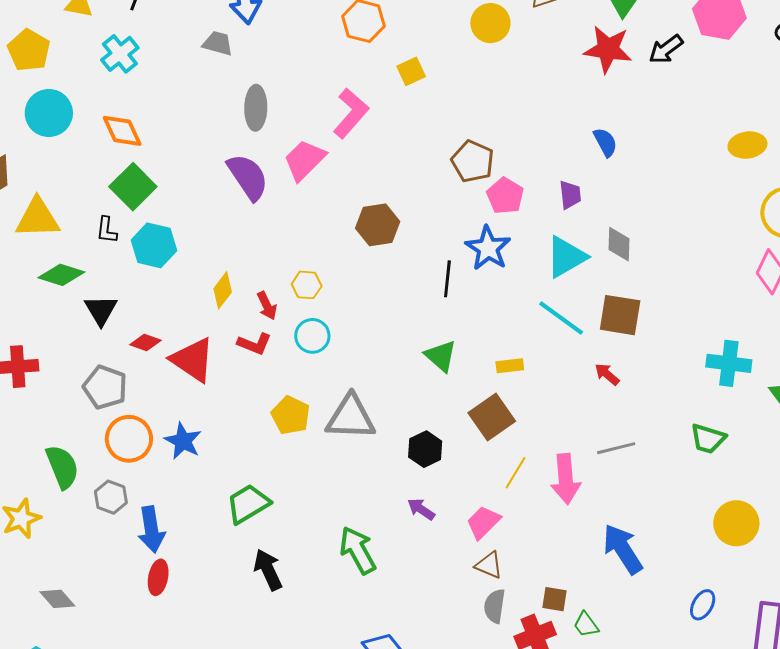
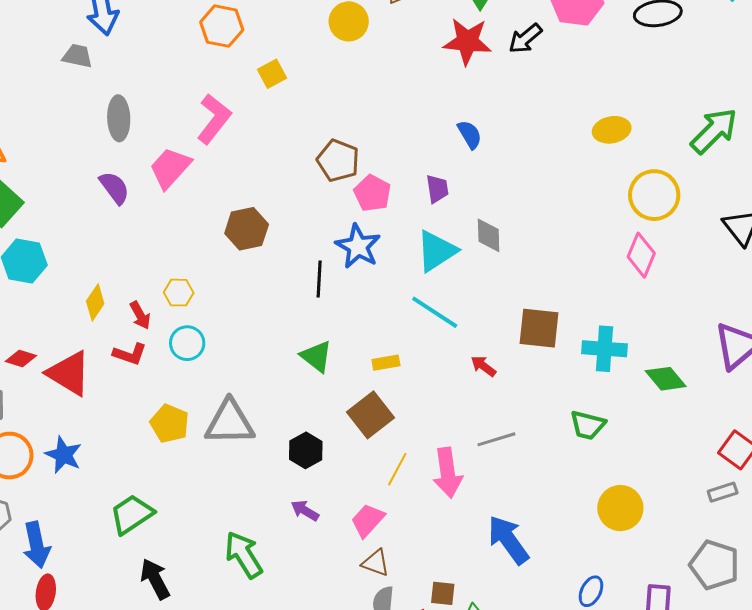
purple semicircle: (248, 177) -> (114, 188), size x0.7
brown square: (620, 315) -> (539, 328), moved

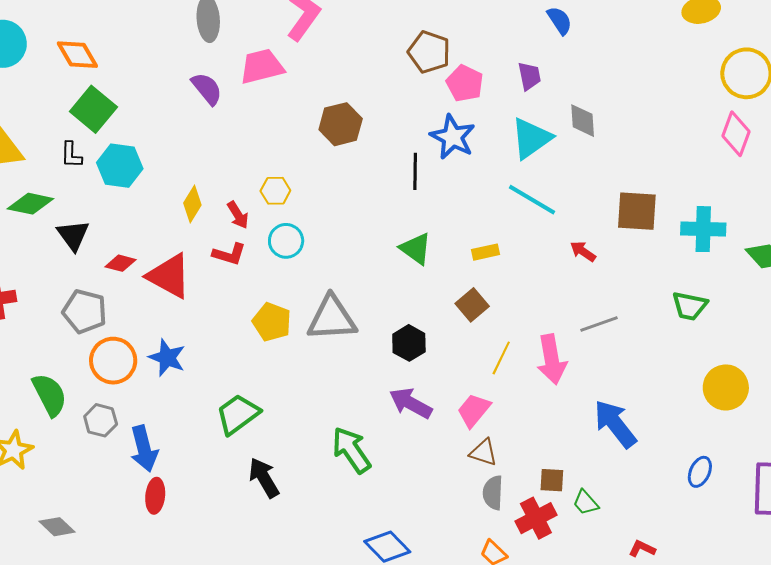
pink trapezoid: (170, 168) -> (262, 66), turned 36
brown square: (370, 415) -> (472, 305), size x0.7
purple arrow: (305, 511) -> (411, 403), size x1.5

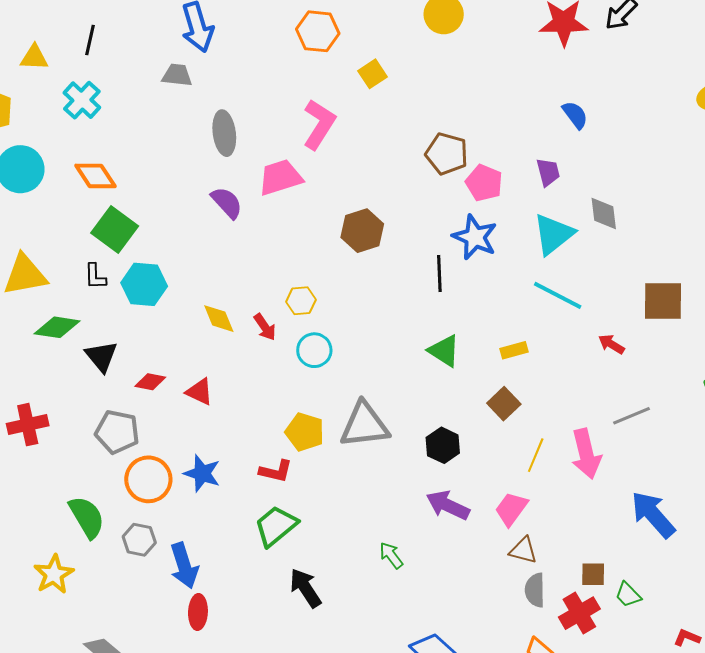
yellow diamond: (192, 204) -> (219, 319), turned -51
red L-shape: (229, 254) -> (276, 471), moved
red triangle: (169, 276) -> (200, 392), size x0.6
green arrow: (351, 450) -> (391, 555), size x0.6

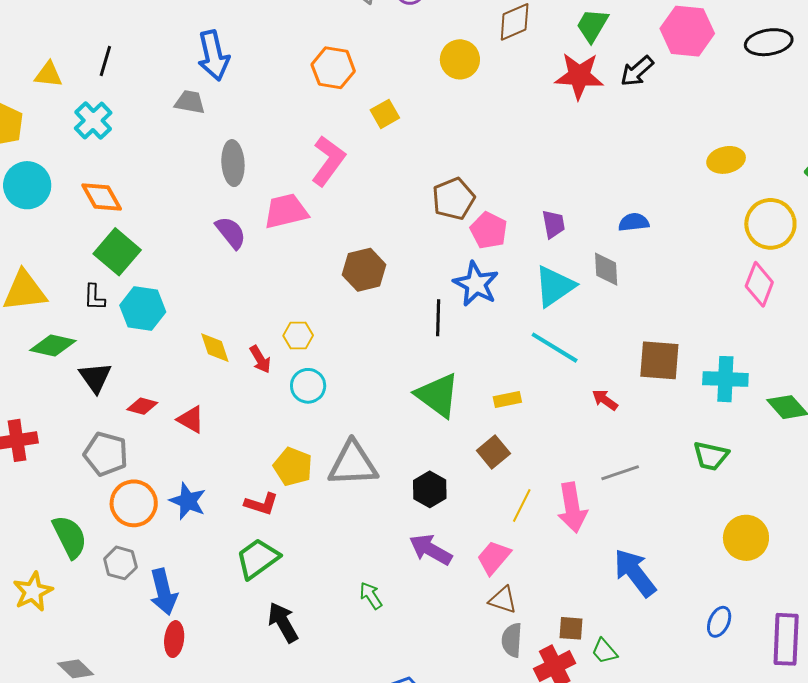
blue semicircle: (575, 115) -> (634, 222), moved, turned -64
brown pentagon: (447, 154) -> (454, 199), turned 30
green triangle: (444, 351) -> (438, 395), size x1.4

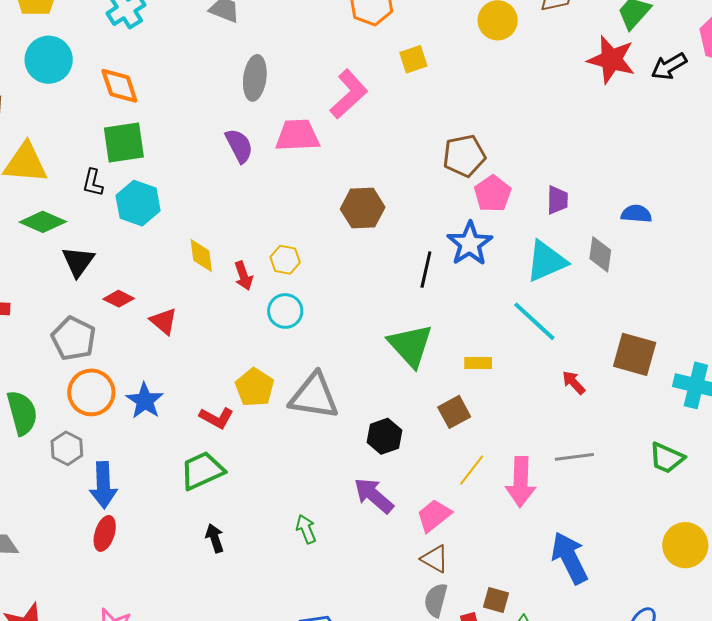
green square: (117, 252) -> (124, 142), turned 30
black arrow: (283, 622) -> (215, 538), size x0.7

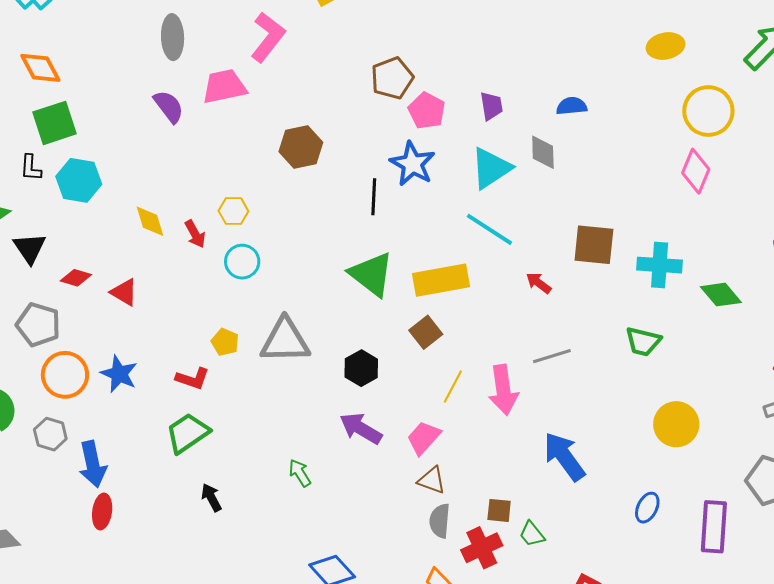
yellow rectangle: (478, 363) -> (441, 280), size x2.0
yellow pentagon: (255, 387) -> (225, 342), size x0.7

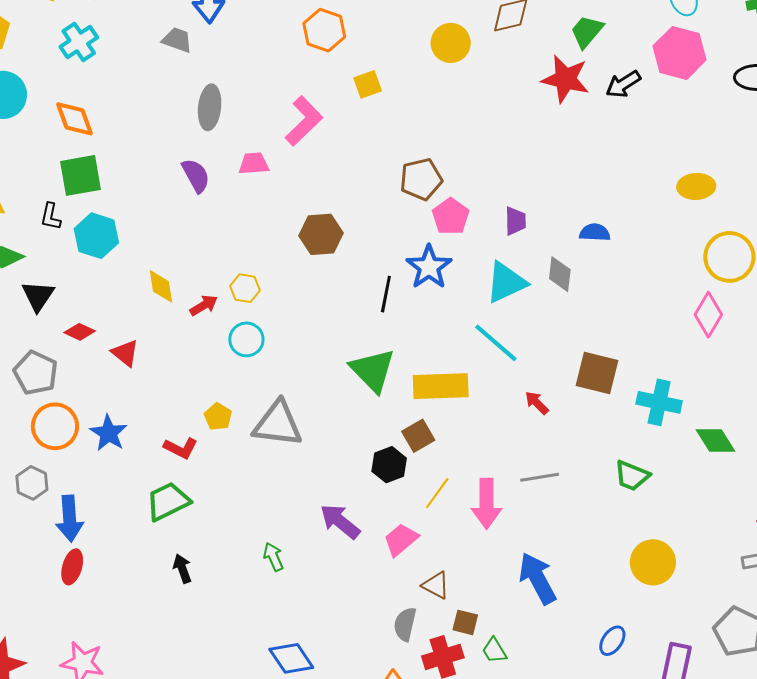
pink trapezoid: (224, 86) -> (254, 164), size x0.7
red arrow: (195, 234) -> (204, 305), turned -100
black hexagon: (361, 368) -> (389, 465), moved
brown triangle: (432, 480) -> (436, 585), moved

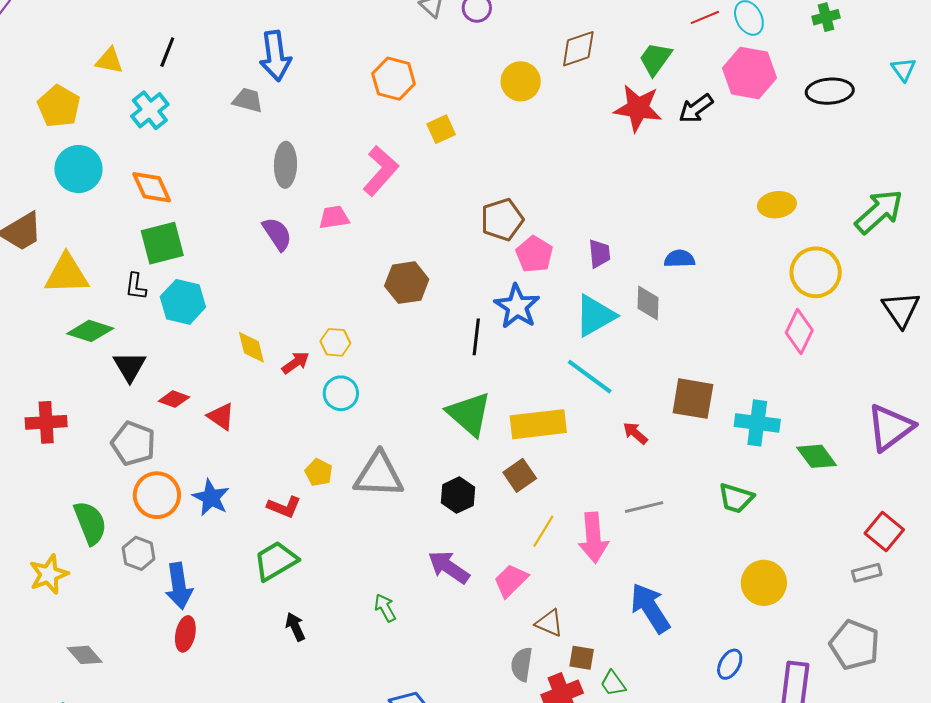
black hexagon: (389, 465) -> (458, 495), moved

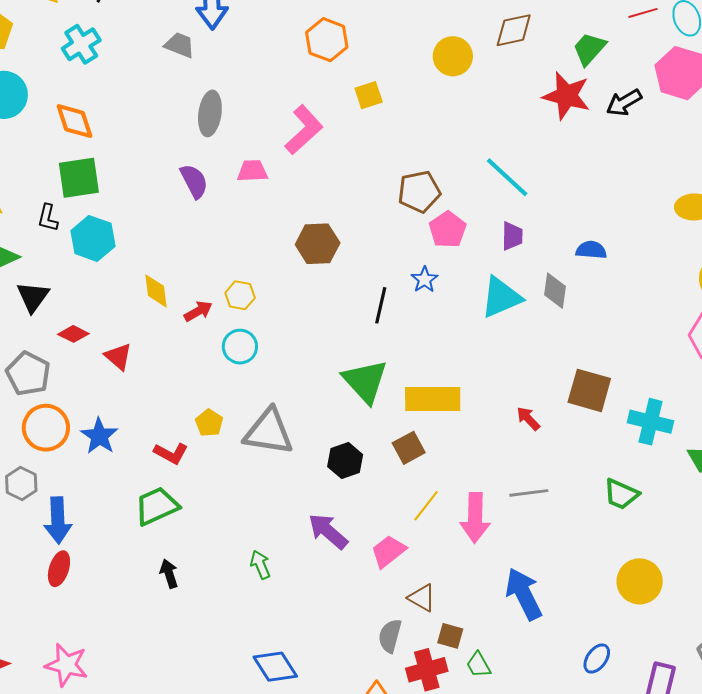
blue star: (517, 306) -> (425, 280), size x0.6
cyan line: (590, 377) -> (507, 177), moved

